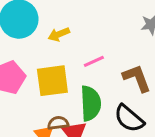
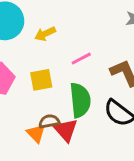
yellow square: (52, 81) -> (41, 80), size x0.7

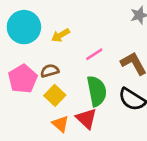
yellow square: (41, 80) -> (55, 95), moved, turned -30
brown semicircle: (49, 121) -> (50, 71), moved

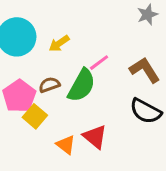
green semicircle: (97, 91) -> (82, 85), moved, turned 44
yellow square: (55, 95) -> (35, 116), moved

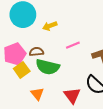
green semicircle: (82, 85) -> (48, 67), moved, turned 60
red triangle: (95, 137) -> (72, 95), moved

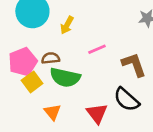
yellow arrow: (50, 26) -> (67, 25), turned -40

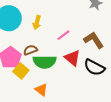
red triangle: (97, 113) -> (72, 58), moved

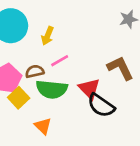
pink line: (63, 35) -> (60, 61), moved
black semicircle: (94, 67) -> (101, 105), moved

